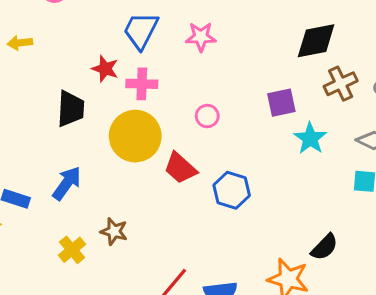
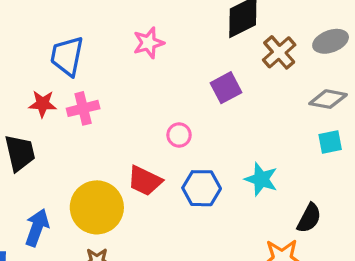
pink star: (201, 37) -> (149, 43), moved
pink circle: (207, 116) -> (179, 135), moved
yellow circle: (135, 136) -> (97, 207), moved
cyan star: (310, 138) -> (261, 179), moved

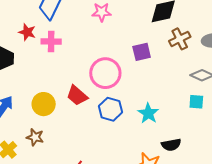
pink circle: (179, 135) -> (105, 73), size x2.0
yellow circle: (97, 207) -> (44, 104), size x0.7
black semicircle: (309, 218) -> (171, 145), turned 36

